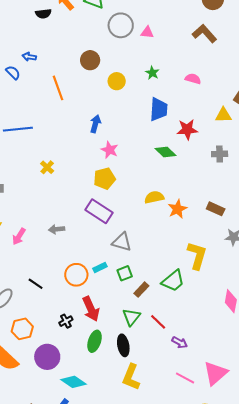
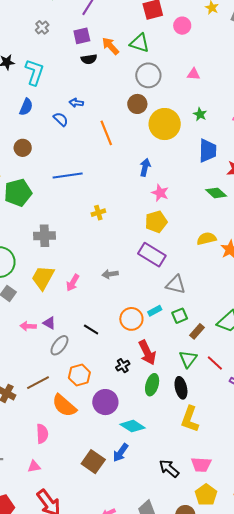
gray circle: (121, 25) -> (148, 75), moved
yellow circle: (117, 81) -> (165, 124), size x1.8
yellow cross: (47, 167) -> (98, 213), turned 32

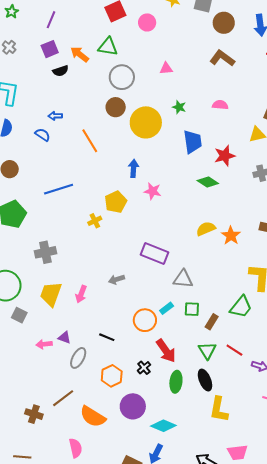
yellow pentagon: (156, 222) -> (116, 202), moved
green square: (180, 316) -> (192, 309), turned 35
orange hexagon: (79, 375) -> (112, 376), moved

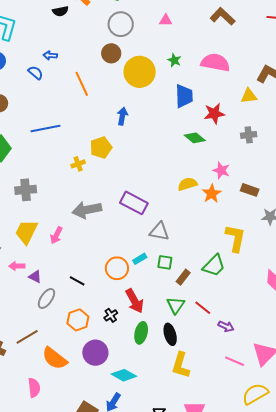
pink semicircle: (220, 105) -> (215, 63), size x1.8
pink star: (153, 191) -> (221, 170), moved
gray arrow: (116, 279) -> (87, 210), moved, size x1.8
pink arrow: (44, 344) -> (17, 266), moved

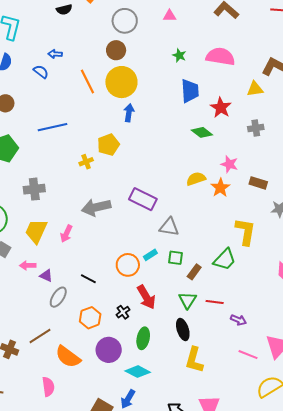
yellow circle: (140, 72) -> (121, 82), moved
red star: (214, 114) -> (221, 108), turned -30
red line: (203, 308) -> (215, 302), turned -30
green ellipse: (141, 333) -> (143, 338), moved

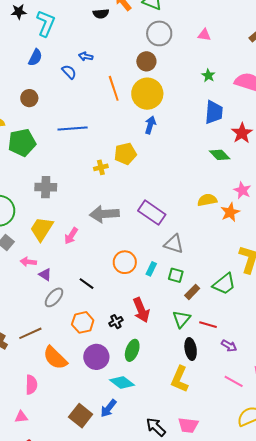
cyan rectangle: (150, 255) -> (151, 269), turned -40
orange circle: (128, 265) -> (125, 262), moved
black ellipse: (183, 329) -> (191, 349), moved

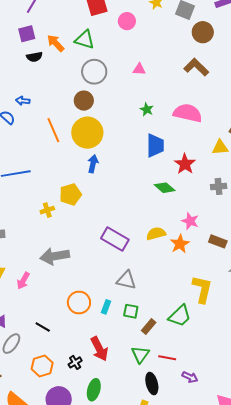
purple rectangle: (152, 213) -> (115, 239), moved

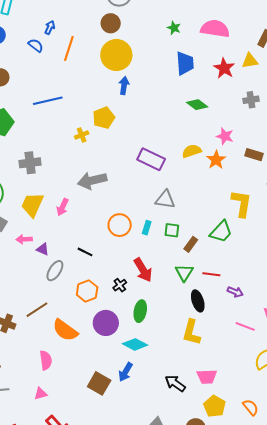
blue arrow: (23, 101) -> (50, 28), turned 112
orange line: (53, 130) -> (69, 49), moved, turned 45
red star: (185, 164) -> (224, 68), moved

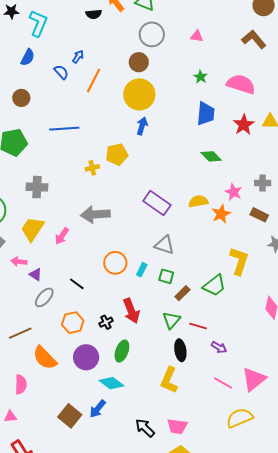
gray cross: (251, 100) -> (263, 183), moved

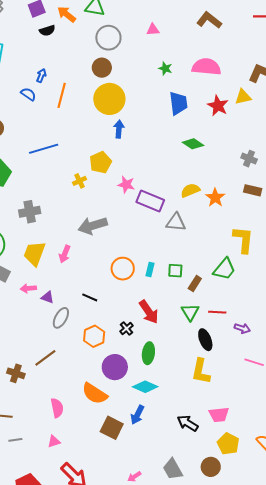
gray cross: (263, 183) -> (249, 159), turned 35
pink star: (233, 192) -> (126, 185), moved
gray triangle: (164, 245) -> (176, 222), moved
orange semicircle: (45, 358) -> (95, 394), moved

